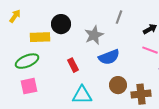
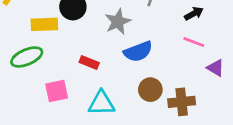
red rectangle: (73, 65) -> (89, 62), turned -40
pink square: (29, 86) -> (57, 91), moved

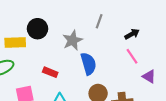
pink line: (194, 42) -> (132, 56), turned 35
blue semicircle: (138, 52) -> (88, 64), turned -85

